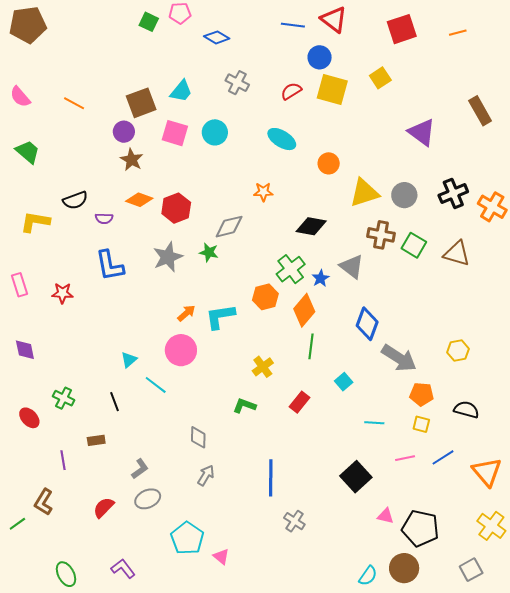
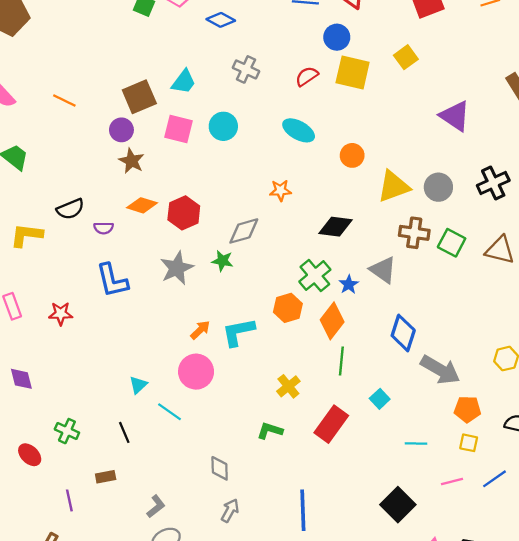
red rectangle: (299, 402) -> (331, 424), size x1.5

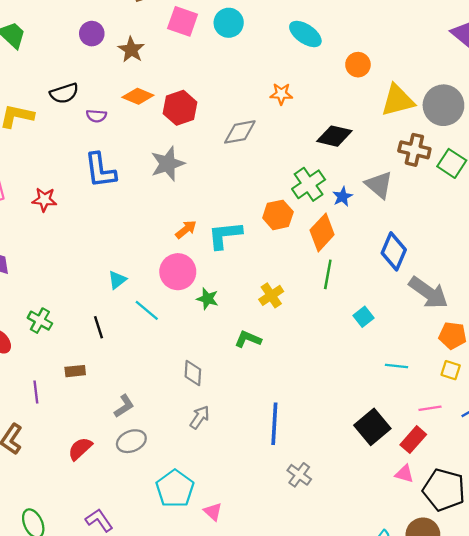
purple circle: (121, 130) -> (92, 34), moved
gray circle: (438, 187) -> (443, 105), size x1.4
green star: (222, 261) -> (207, 299), moved
red rectangle: (331, 424) -> (413, 440), moved, size x0.7

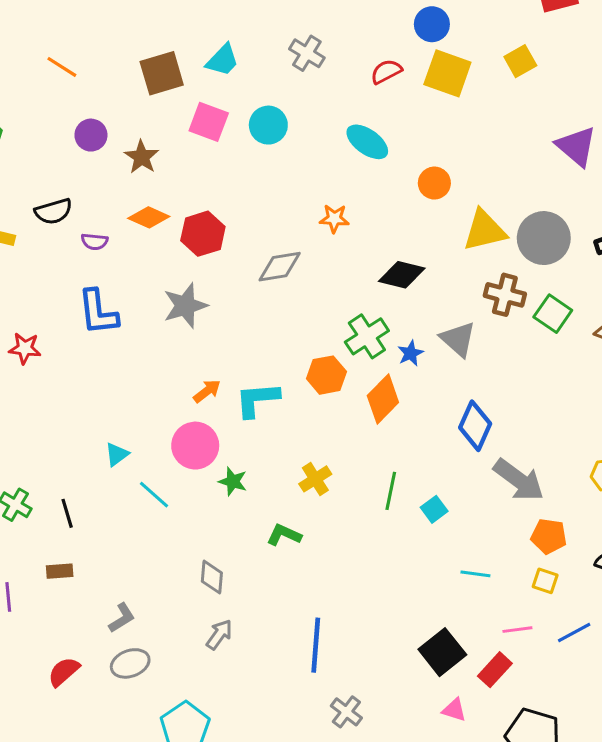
green line: (328, 274) -> (391, 491), moved
black line: (98, 327) -> (67, 513), moved
pink triangle: (404, 474) -> (454, 710), moved

